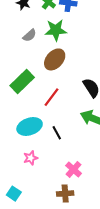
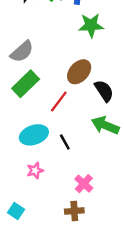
green star: (56, 30) -> (91, 25), moved
gray semicircle: (30, 35) -> (22, 52), moved, size x1.5
brown ellipse: (55, 59) -> (79, 72), moved

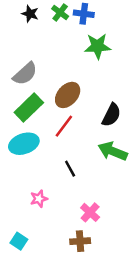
brown ellipse: (79, 72) -> (68, 95), moved
black semicircle: (104, 91) -> (111, 115), turned 60
cyan ellipse: (34, 135) -> (24, 144), moved

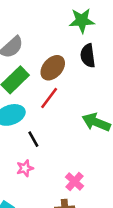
black semicircle: (111, 115) -> (88, 56), moved, turned 145
black line: (70, 169) -> (33, 139), moved

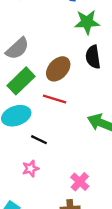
red line: (49, 98) -> (55, 99), turned 70
black line: (33, 139) -> (39, 140), turned -35

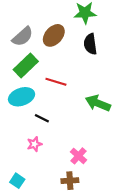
brown ellipse: (58, 69) -> (54, 35), moved

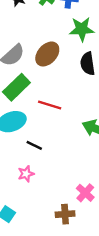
pink cross: (79, 156) -> (85, 193), moved

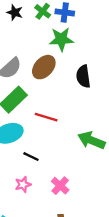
green star: (82, 29) -> (61, 39), moved
pink cross: (85, 193) -> (60, 186), moved

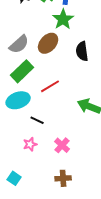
green star: (61, 39) -> (63, 19), turned -30
red line: (46, 117) -> (50, 86), turned -48

